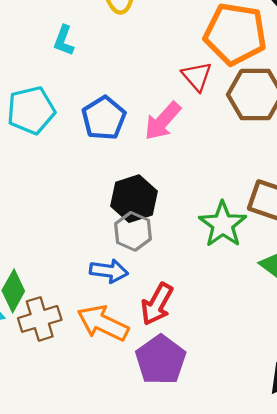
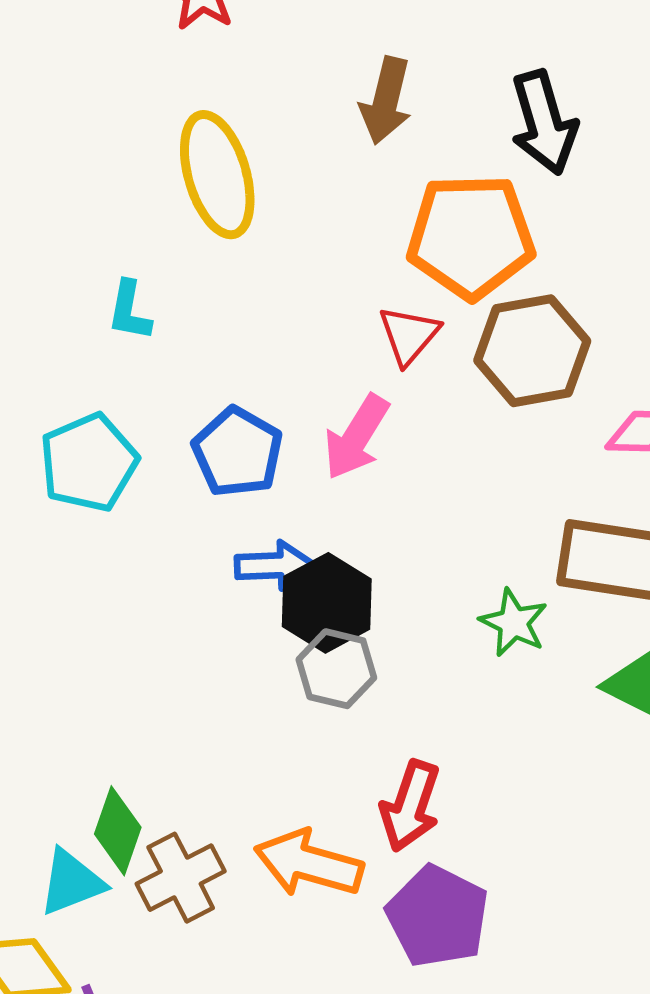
red triangle: (197, 76) -> (409, 335), turned 32
green star: (223, 224) -> (514, 623), size x0.7
blue arrow: (109, 271) -> (274, 566), moved

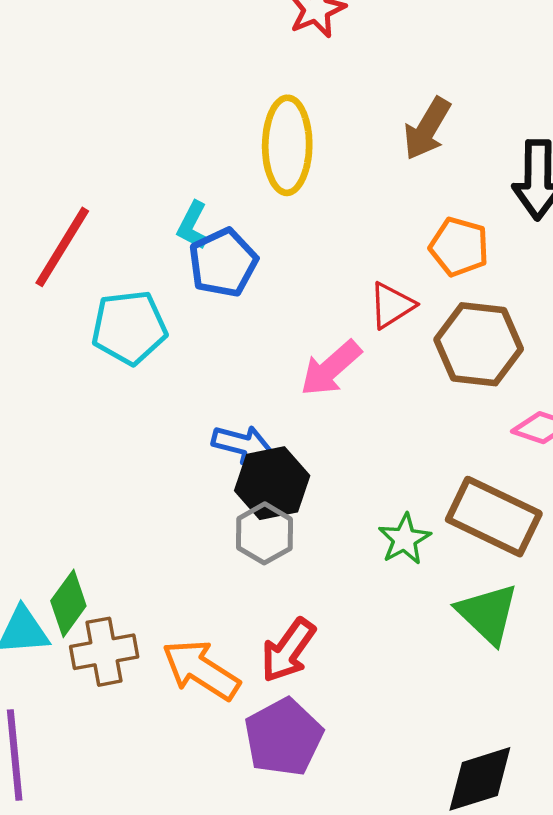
orange pentagon: (471, 236) -> (459, 247), size x0.6
blue pentagon: (237, 452) -> (223, 263), moved

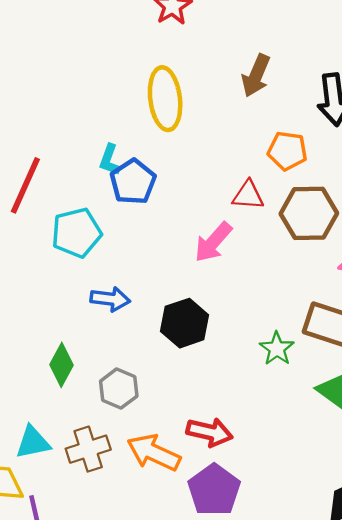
red triangle: (392, 305) -> (248, 195), turned 44
blue arrow: (242, 444) -> (110, 299), moved
gray hexagon: (265, 533) -> (119, 389), moved
green diamond: (68, 603) -> (62, 365), moved
red arrow: (288, 650) -> (210, 432), turned -105

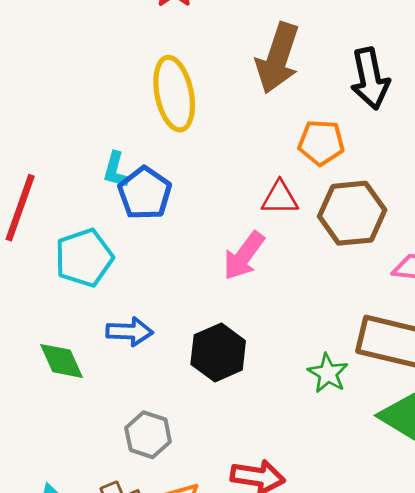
brown arrow: (256, 76) -> (278, 58), size x1.4
green diamond: (62, 365) -> (61, 361), moved, turned -48

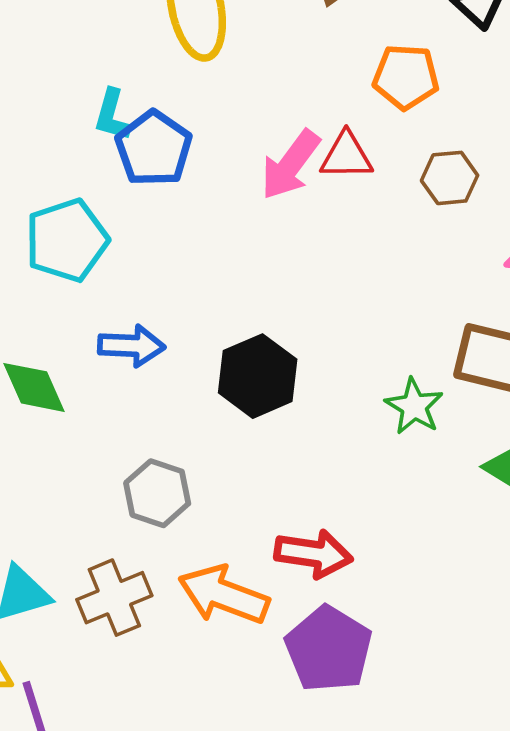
brown hexagon: (352, 213) -> (450, 178), size x0.6
pink arrow: (244, 256) -> (290, 165), moved

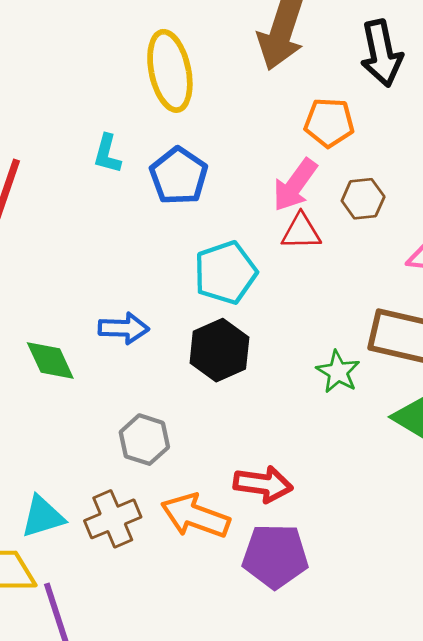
blue pentagon: (154, 148) -> (179, 176), moved
red triangle: (346, 156) -> (301, 232), moved
pink arrow: (290, 165) -> (295, 185), moved
cyan pentagon: (67, 240) -> (225, 273), moved
purple pentagon: (329, 649) -> (275, 556), turned -30

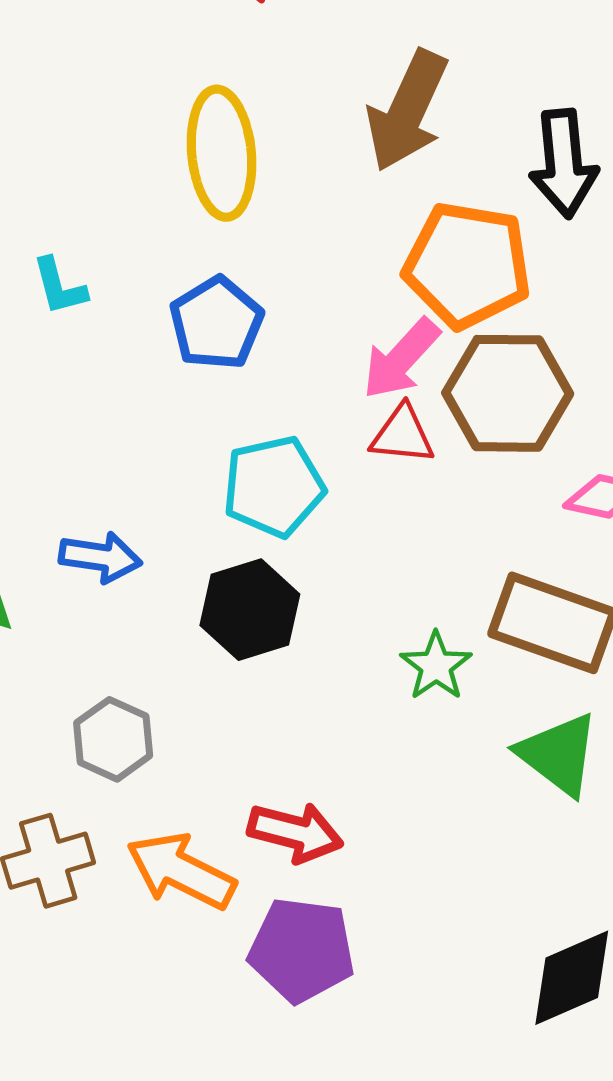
orange pentagon: (329, 123) -> (467, 265), size x1.6
cyan L-shape: (107, 154) -> (59, 286), moved, turned -36
brown hexagon: (363, 199) -> (508, 393), size x1.8

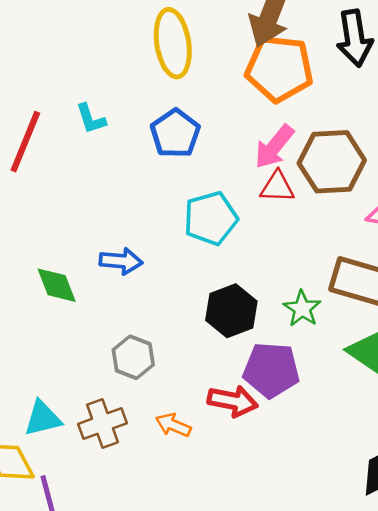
orange pentagon: (467, 265) -> (279, 69), moved
black hexagon: (250, 610) -> (231, 311), moved
orange arrow: (181, 871) -> (173, 425), size x0.6
purple pentagon: (302, 950) -> (271, 370), moved

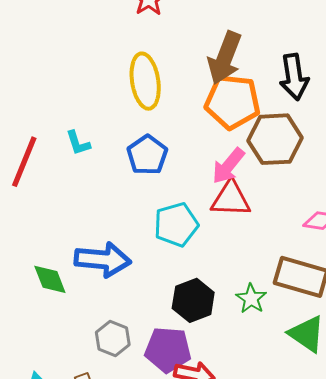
brown hexagon: (332, 162) -> (275, 139), moved
red triangle: (277, 187) -> (231, 199), size x1.4
blue arrow: (121, 261) -> (103, 260), size x1.6
purple pentagon: (271, 370) -> (168, 350), moved

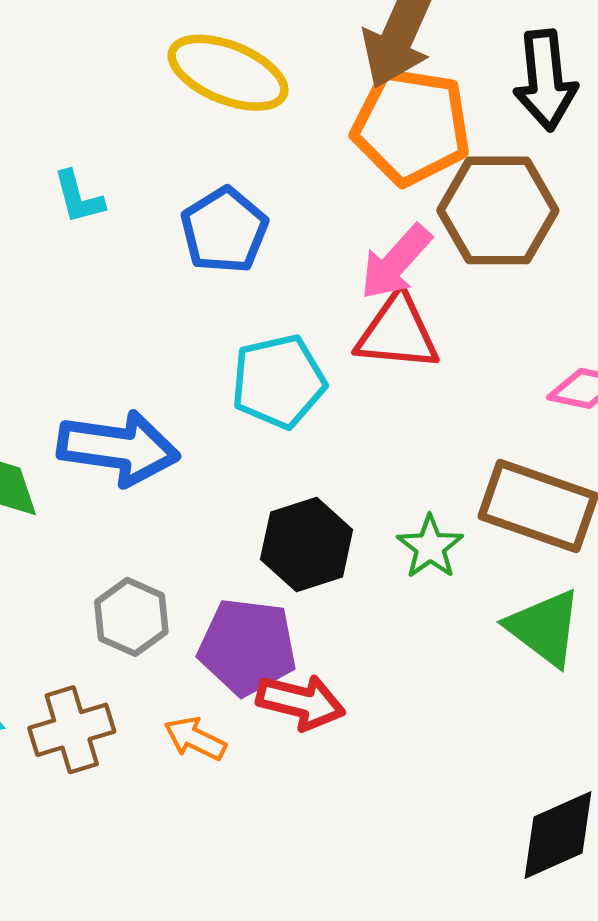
yellow ellipse: (145, 81) -> (228, 73), turned -62

